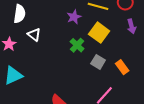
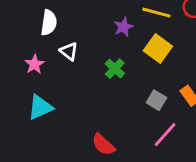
green cross: (77, 45) -> (115, 69), moved
gray square: (98, 62) -> (156, 100), moved

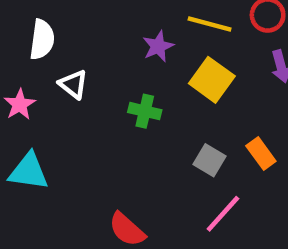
green cross: (115, 69) -> (145, 111), turned -30
cyan triangle: (40, 107) -> (29, 171), turned 32

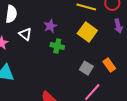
purple star: (158, 46) -> (50, 26), moved

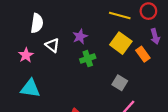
green cross: (57, 46) -> (88, 59), turned -32
orange rectangle: (109, 65) -> (143, 54), moved

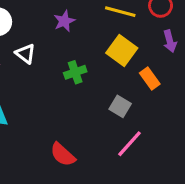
purple star: (80, 36) -> (64, 21), moved
orange rectangle: (143, 54) -> (150, 78), moved

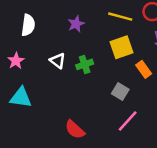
yellow square: (122, 51) -> (121, 47), turned 35
white triangle: (25, 54) -> (58, 61), moved

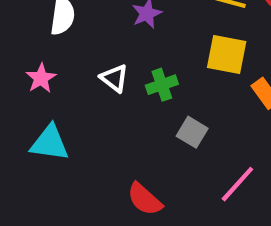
yellow square: (121, 47) -> (227, 54), turned 30
gray square: (120, 91) -> (192, 132), moved

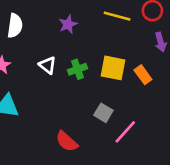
yellow square: (227, 54) -> (113, 68), moved
gray square: (192, 132) -> (103, 113), moved

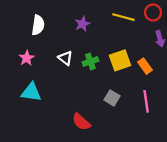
yellow square: (113, 68) -> (120, 60), turned -30
pink line: (125, 132) -> (146, 101), moved, turned -50

